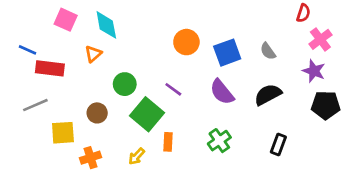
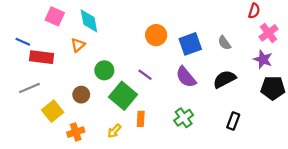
yellow square: (63, 133) -> (53, 111), turned -35

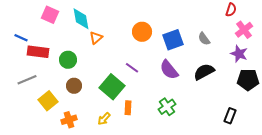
orange triangle: (78, 45) -> (96, 38), moved
green circle: (104, 70) -> (68, 60), moved
black rectangle: (233, 121) -> (230, 116), moved

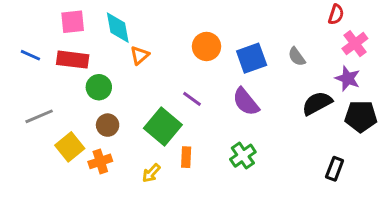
pink square: (50, 15) -> (73, 22), turned -30
red rectangle: (38, 52) -> (73, 60), moved
black semicircle: (204, 72) -> (317, 103), moved
orange cross: (69, 120) -> (100, 161), moved

